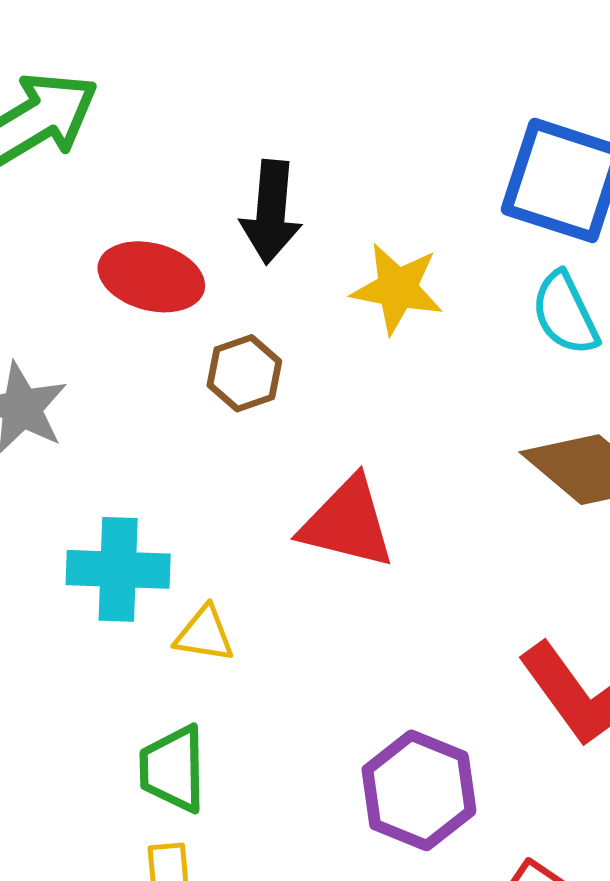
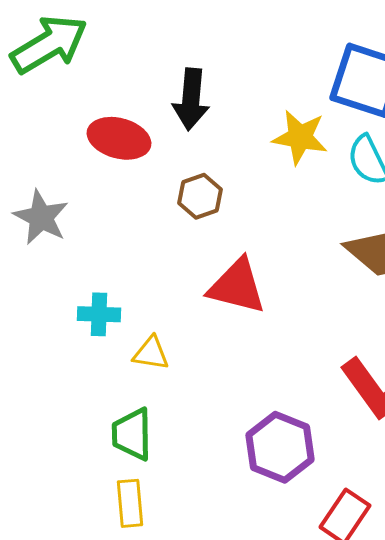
yellow star: (397, 288) -> (300, 137), moved
brown hexagon: (244, 373) -> (200, 196), moved
cyan cross: (118, 569) -> (99, 314), size x0.7

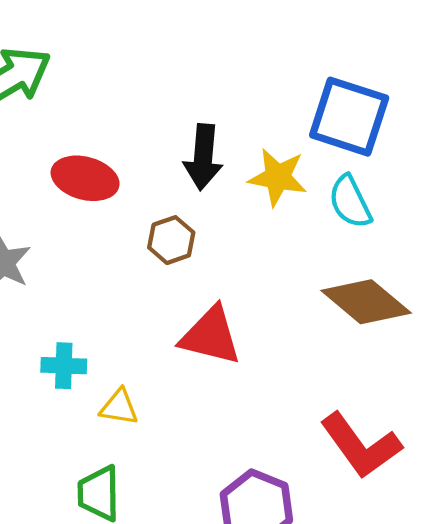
black arrow: (191, 99) -> (203, 157), moved

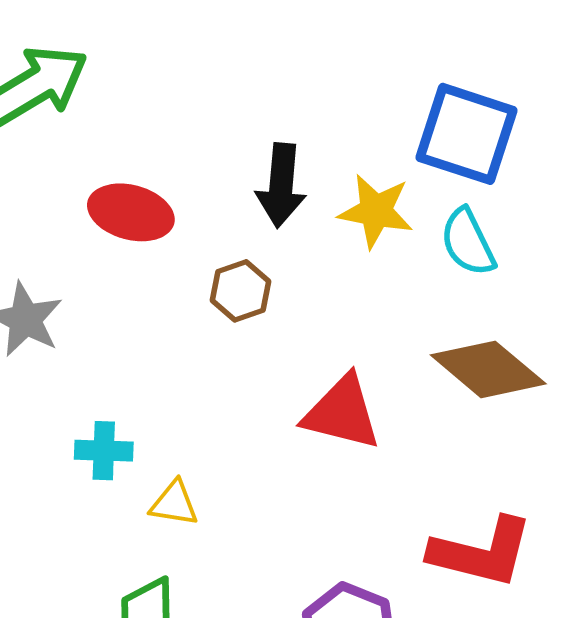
red triangle: (211, 336) -> (342, 413), moved
red L-shape: (361, 445) -> (481, 552), turned -40

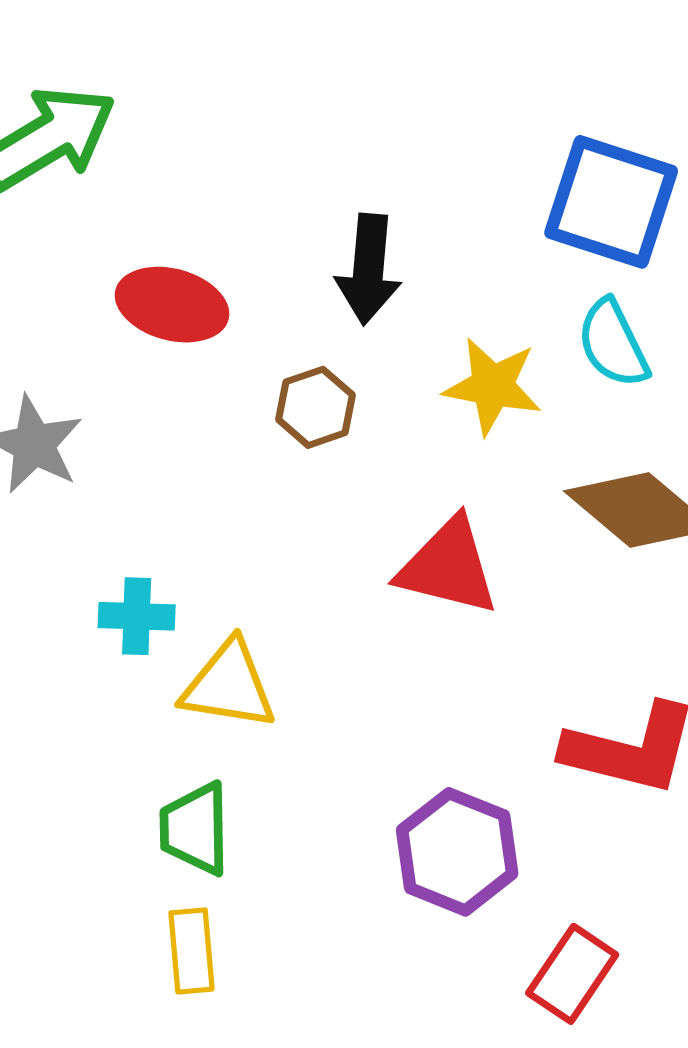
yellow star: (376, 211) -> (493, 386), moved
yellow triangle: (174, 503) -> (229, 685), size x1.5

